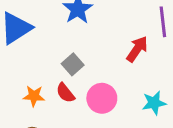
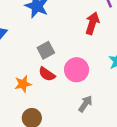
gray square: (73, 64) -> (46, 50), turned 30

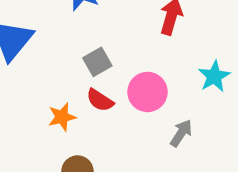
gray arrow: (85, 104) -> (181, 133), moved

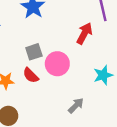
pink circle: (147, 92) -> (57, 64), moved

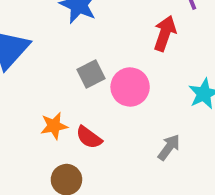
red semicircle: (31, 75) -> (89, 137), moved

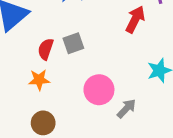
pink circle: (130, 87) -> (99, 90), moved
red semicircle: (89, 137) -> (46, 49), moved, turned 65

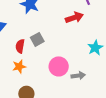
red arrow: (135, 19) -> (74, 18), turned 54
gray arrow: (126, 109) -> (78, 76), turned 48

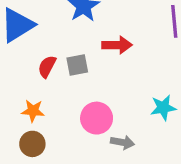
red arrow: (74, 18) -> (117, 45), moved
orange star: (19, 67) -> (33, 111), moved

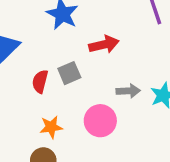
orange star: (33, 111) -> (51, 127), moved
gray arrow: (122, 142) -> (128, 91), moved

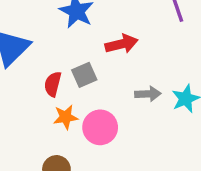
pink circle: (100, 121) -> (100, 127), moved
orange star: (51, 127) -> (66, 117), moved

